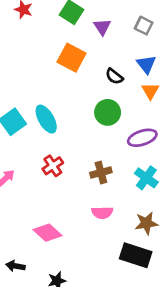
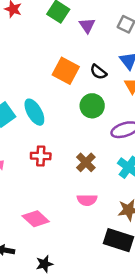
orange square: (72, 58) -> (66, 71), moved
red cross: (53, 166) -> (41, 156), turned 36
brown cross: (101, 172) -> (86, 162), turned -30

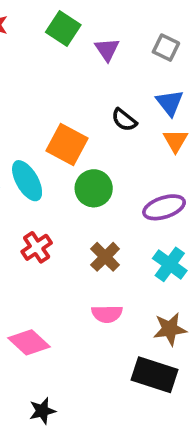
orange square: (66, 71) -> (67, 145), moved
green circle: (92, 106) -> (94, 188), moved
red cross: (41, 156) -> (37, 247), turned -36

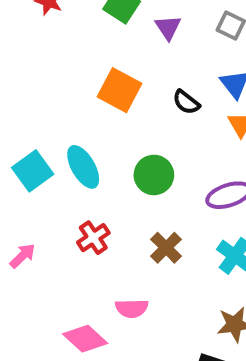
orange square: (67, 145) -> (120, 90), moved
pink semicircle: (107, 314) -> (132, 308), moved

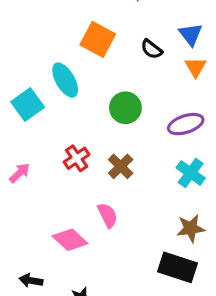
cyan ellipse: (83, 167) -> (65, 80), moved
brown cross: (166, 248) -> (121, 166), moved
pink semicircle: (132, 308) -> (108, 215), turned -115

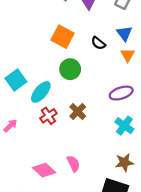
cyan ellipse: (65, 80) -> (41, 92), moved, turned 70
green circle: (125, 108) -> (70, 69), moved
brown cross: (121, 166) -> (78, 111), moved
pink semicircle: (108, 215) -> (73, 164), moved

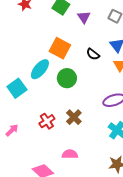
cyan ellipse: (41, 92) -> (40, 69), moved
pink semicircle: (73, 164) -> (70, 154), moved, turned -63

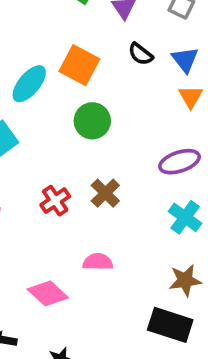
black semicircle: (93, 54) -> (141, 54), moved
cyan ellipse: (40, 69) -> (29, 84), moved

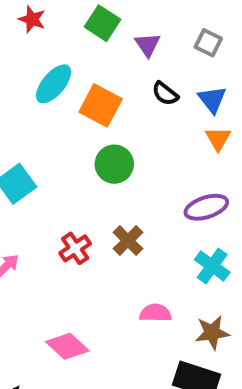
cyan ellipse: (29, 84) -> (54, 84), moved
pink semicircle: (98, 262) -> (155, 313), moved

